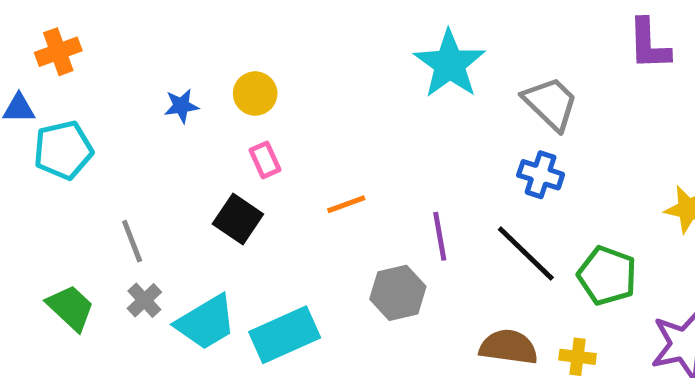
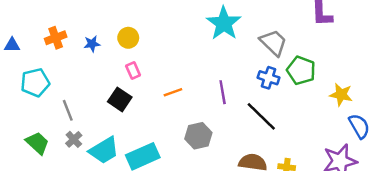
orange cross: (58, 52) -> (56, 38), moved
cyan pentagon: (63, 150) -> (35, 83), moved
purple line: (440, 236) -> (223, 92), moved
green pentagon: (607, 276) -> (301, 70), moved

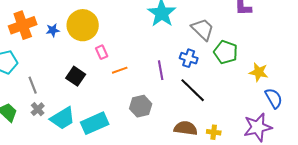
orange cross: (56, 38) -> (23, 25), size x1.5
yellow circle: (128, 38) -> (83, 25), size x1.8
pink rectangle: (133, 70) -> (102, 52), moved
blue cross: (269, 78) -> (189, 58), moved

